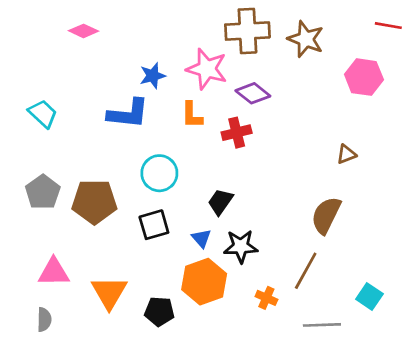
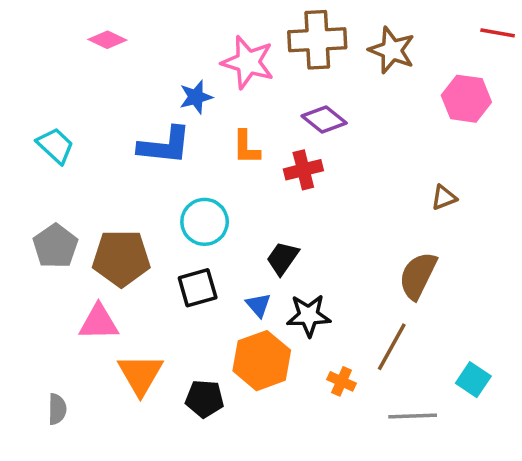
pink star: (207, 69) -> (248, 62), moved
pink triangle: (54, 272) -> (99, 322), moved

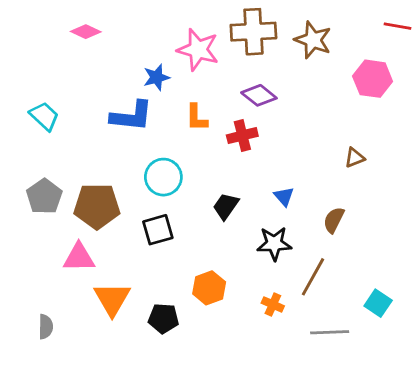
brown semicircle: (418, 276) -> (334, 220), size x0.7
blue triangle: (258, 305) -> (284, 196), moved
black star: (309, 315) -> (274, 244), moved
orange hexagon: (262, 361) -> (209, 288), size x0.7

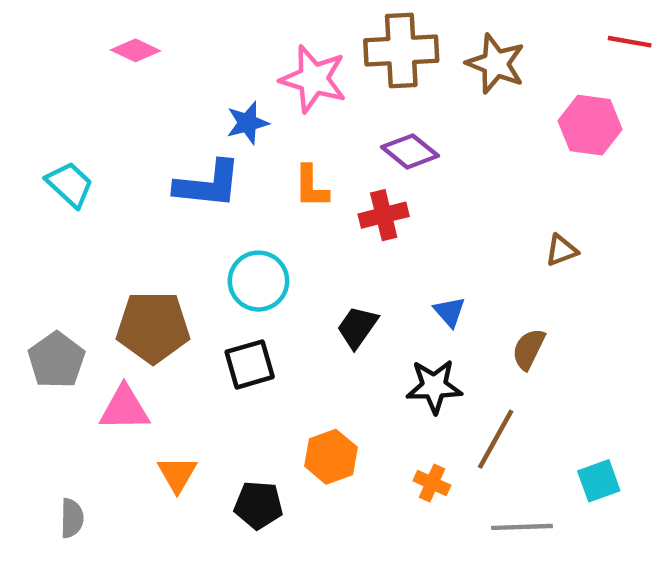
gray pentagon: (44, 196) -> (56, 360), moved
orange triangle: (112, 299) -> (177, 474), size x0.7
cyan square: (378, 303) -> (599, 481), turned 36

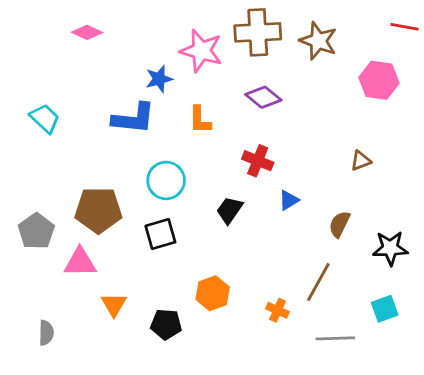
red cross: (384, 215) -> (258, 161), moved, turned 36
blue triangle: (450, 312) -> (289, 200), turned 40
black star: (434, 386) -> (390, 248), moved

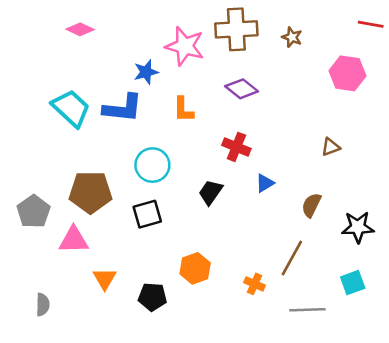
brown star: (318, 41) -> (292, 37), size x0.6
cyan trapezoid: (45, 118) -> (71, 108), moved, size x1.4

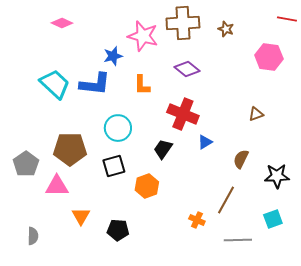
red cross: (236, 147) -> (183, 114), size x1.4
orange hexagon: (195, 268) -> (147, 186), moved

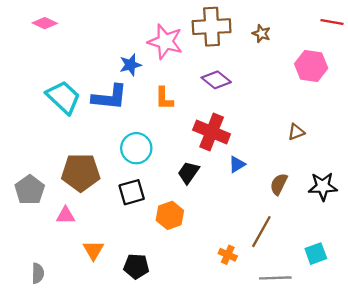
pink diamond: (62, 23) -> (45, 23), moved
black star: (277, 176) -> (323, 186), moved
pink triangle: (57, 186) -> (66, 215), size x0.7

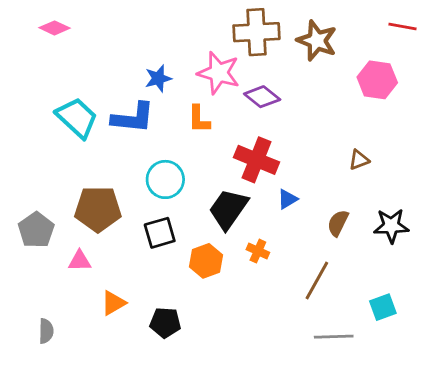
brown star: (261, 34) -> (317, 41), size x1.8
pink star: (165, 42) -> (219, 73), moved
black trapezoid: (188, 173) -> (228, 209), size x1.5
orange triangle: (93, 250) -> (113, 303), turned 30
orange cross: (228, 255) -> (258, 251), moved

